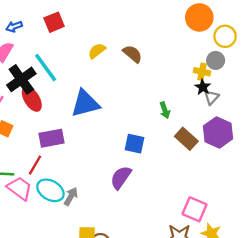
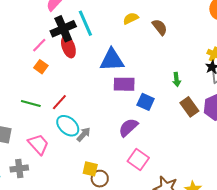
purple rectangle: (51, 138) -> (124, 84), moved
pink trapezoid: (20, 188) -> (38, 144), moved
pink square: (194, 209) -> (138, 159), moved

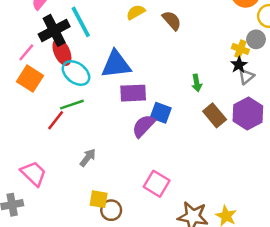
orange square: (41, 67) -> (30, 79), size x1.5
green line: (31, 104) -> (72, 105), moved, turned -30
cyan ellipse: (68, 126) -> (76, 73), moved
purple semicircle: (128, 127) -> (144, 126), moved

